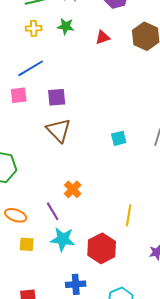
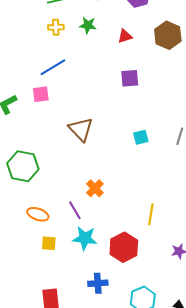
purple square: (57, 97) -> (130, 78), moved

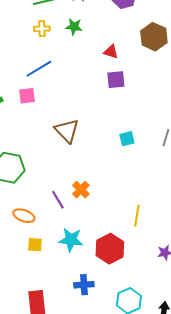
red triangle: (125, 36) -> (111, 52), moved, turned 35
purple line: (75, 210) -> (58, 200), moved

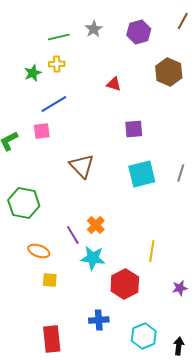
green star: (74, 27) -> (33, 73), moved, turned -30
red triangle: (111, 52) -> (114, 84), moved
purple square: (116, 80) -> (134, 129), moved
cyan square: (127, 139) -> (142, 174), size x1.8
cyan star: (71, 240) -> (93, 258), moved

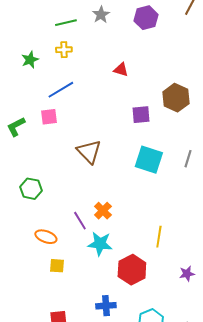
brown hexagon: (169, 72) -> (176, 98), moved
green star: (33, 73) -> (30, 60), moved
cyan square: (142, 174) -> (149, 160), turned 32
green hexagon: (24, 203) -> (31, 189), size x0.7

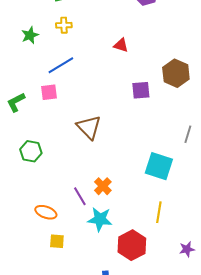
cyan square: (149, 160) -> (159, 166), moved
green hexagon: (31, 189) -> (31, 151), moved

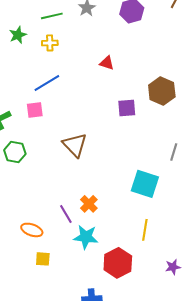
green star: (30, 35) -> (18, 35), moved
green hexagon: (31, 151) -> (15, 152), moved

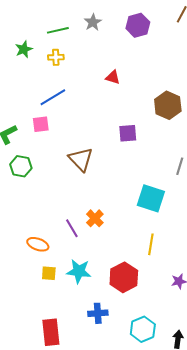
purple square: (127, 108) -> (128, 133), moved
cyan star: (86, 237) -> (79, 271), moved

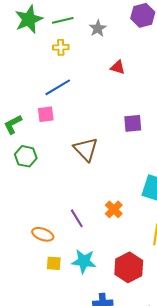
gray star: (93, 22) -> (98, 28), moved
green star: (24, 49) -> (29, 19), moved, size x1.6
orange cross: (95, 218) -> (114, 209), moved

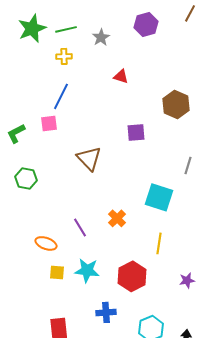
blue line: (58, 87) -> (61, 96), turned -32
green hexagon: (26, 156) -> (26, 178), moved

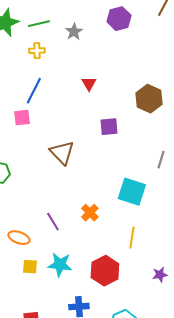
red triangle: (121, 76) -> (89, 84), moved, turned 42

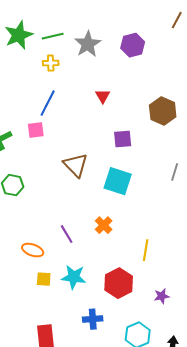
purple hexagon: (119, 19) -> (133, 45), moved
gray star: (74, 32) -> (88, 44), size x1.5
cyan square: (132, 192) -> (118, 181), moved
purple star: (160, 275) -> (162, 296), moved

